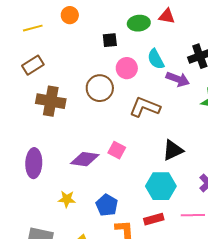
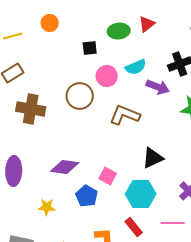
red triangle: (167, 16) -> (147, 24), turned -48
cyan semicircle: (156, 59) -> (136, 67), turned -85
pink square: (117, 150) -> (108, 176), moved
blue pentagon: (107, 205) -> (87, 196), moved
red rectangle: (154, 219) -> (134, 227), turned 66

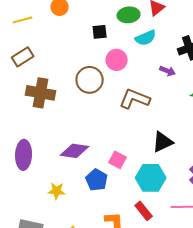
cyan semicircle: (136, 67) -> (146, 38), moved
purple arrow: (158, 87) -> (168, 71), size x0.7

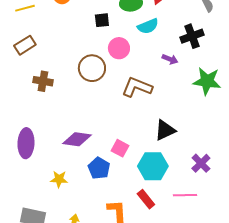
brown cross: (41, 93) -> (43, 81), size x0.7

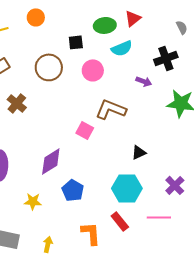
brown circle: (92, 68) -> (49, 67), moved
brown cross: (43, 81) -> (17, 103), turned 30
black triangle: (165, 130) -> (139, 152), size x0.7
purple diamond: (77, 139) -> (51, 161), turned -40
pink square: (120, 148) -> (85, 130), moved

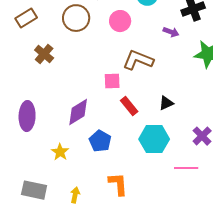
pink square: (85, 130) -> (112, 81), turned -30
yellow star: (33, 201) -> (60, 152), turned 30
red rectangle: (120, 221) -> (129, 106), moved

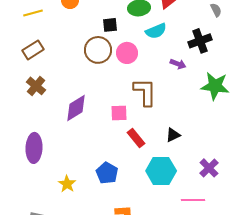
brown circle: (76, 18) -> (98, 50), moved
brown cross: (44, 54) -> (36, 86), moved
brown L-shape: (138, 60) -> (145, 92), turned 68
purple diamond: (78, 112) -> (76, 108), moved

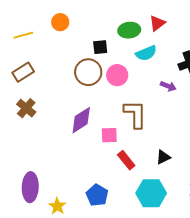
purple diamond: (76, 108) -> (81, 120), moved
purple ellipse: (34, 148) -> (30, 187), moved

